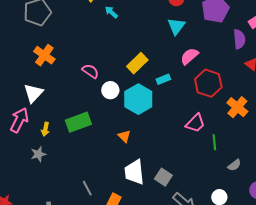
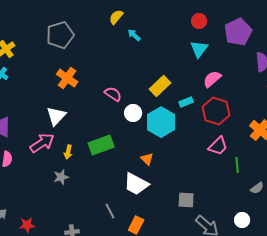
red hexagon: (208, 83) -> (216, 111), moved
pink arrow: (19, 120) -> (42, 143), turned 30
white trapezoid: (134, 172) -> (136, 184), moved, turned -56
gray square: (163, 177) -> (186, 200), turned -30

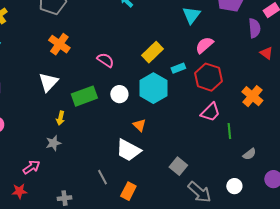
white circle: (133, 113) -> (119, 94), moved
pink arrow: (42, 143) -> (31, 167), moved, size x0.7
green rectangle: (101, 145) -> (84, 96), moved
gray square: (186, 200) -> (178, 166), turned 36

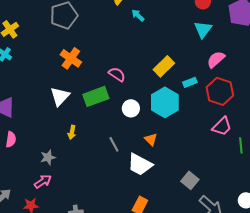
green rectangle: (84, 96) -> (96, 96), moved
gray star: (53, 143) -> (48, 157), moved
gray line: (102, 177) -> (114, 144), moved

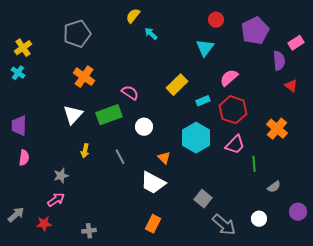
cyan triangle: (203, 29) -> (205, 48), moved
cyan hexagon: (165, 102) -> (196, 138), moved
gray line: (114, 144) -> (120, 157), moved

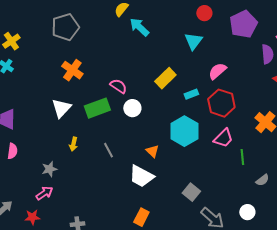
cyan arrow: (151, 34) -> (139, 27), size x1.5
white circle: (144, 127) -> (132, 108), moved

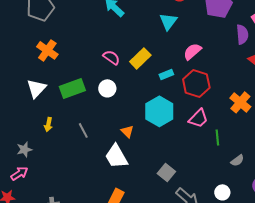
pink semicircle: (118, 86) -> (111, 57), moved
white trapezoid: (141, 176) -> (116, 156), turned 32

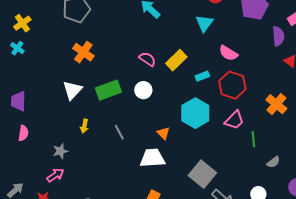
pink semicircle: (192, 51) -> (228, 53), turned -108
white trapezoid: (116, 156) -> (152, 158), turned 116
gray square: (166, 172) -> (202, 174), size x1.5

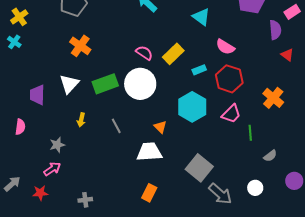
cyan triangle: (204, 23) -> (201, 17), turned -30
white circle: (143, 90) -> (140, 84), size x1.8
purple trapezoid: (18, 101) -> (37, 95), moved

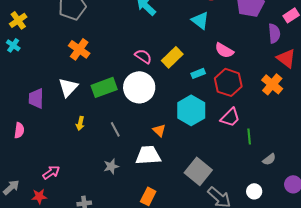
red triangle: (287, 55) -> (286, 58), size x1.5
orange cross: (273, 98) -> (272, 84), moved
gray star: (57, 145) -> (111, 166), moved

